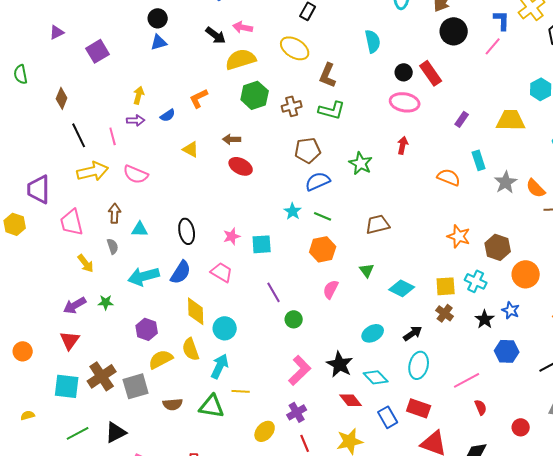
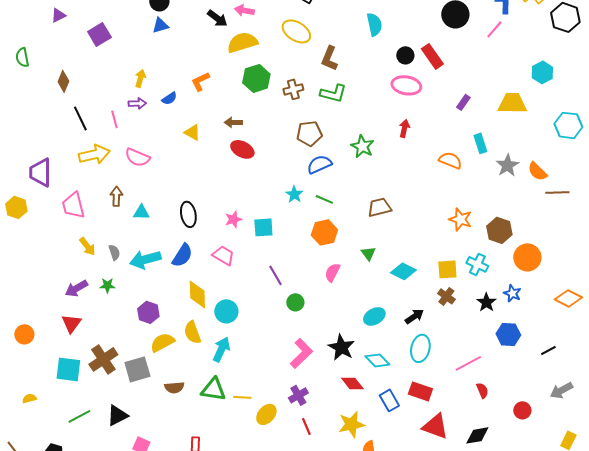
gray semicircle: (113, 246) -> (114, 252), moved
yellow line: (241, 391) -> (242, 397), moved

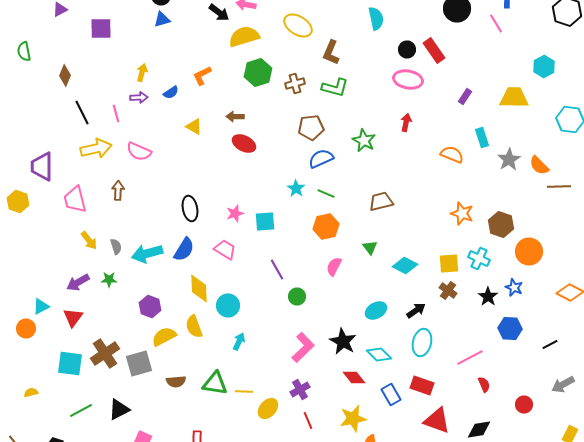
pink line: (494, 29) -> (496, 24), turned -72
purple square: (99, 34) -> (101, 28), turned 30
cyan triangle: (141, 212) -> (41, 306), moved, turned -30
cyan arrow: (221, 349) -> (239, 342), moved, size x0.7

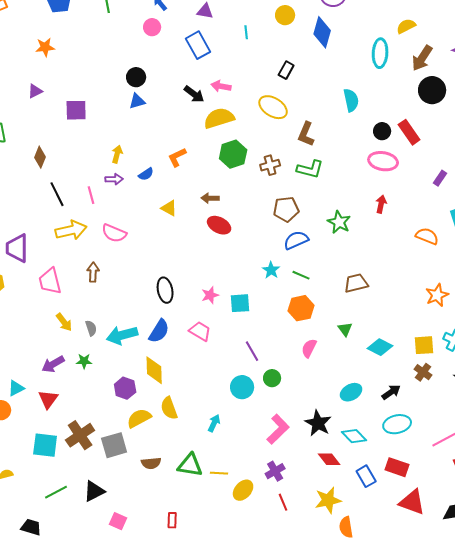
orange star: (462, 214) -> (437, 295), turned 30
yellow diamond: (199, 288) -> (154, 370), moved
cyan circle: (228, 306) -> (242, 387), moved
cyan ellipse: (422, 342) -> (397, 424), turned 64

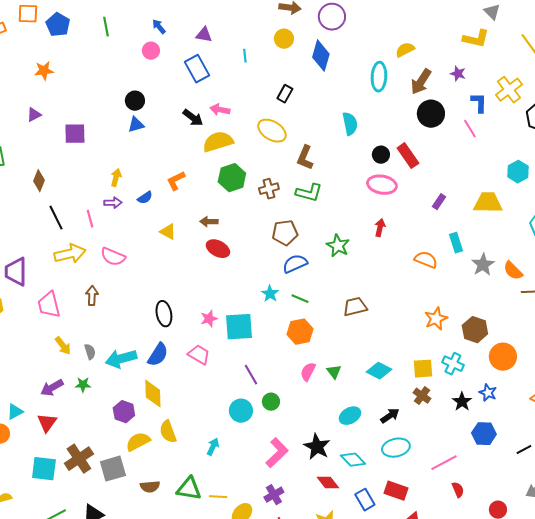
cyan square: (240, 303) -> (239, 327), size x1.4
green triangle: (345, 329) -> (334, 372), moved

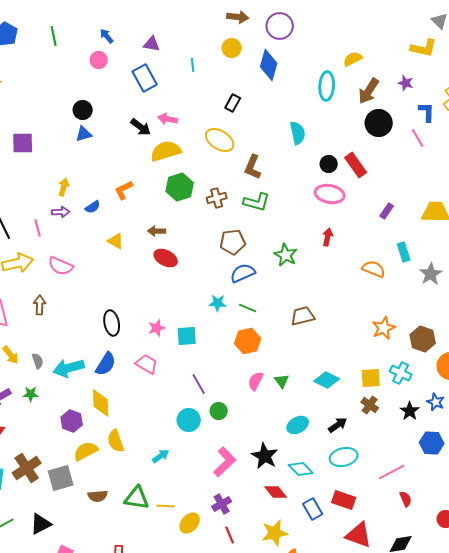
cyan star: (270, 294) -> (218, 303), turned -30
cyan square: (239, 327) -> (187, 336), size x0.7
cyan arrow: (213, 447) -> (161, 456), turned 30

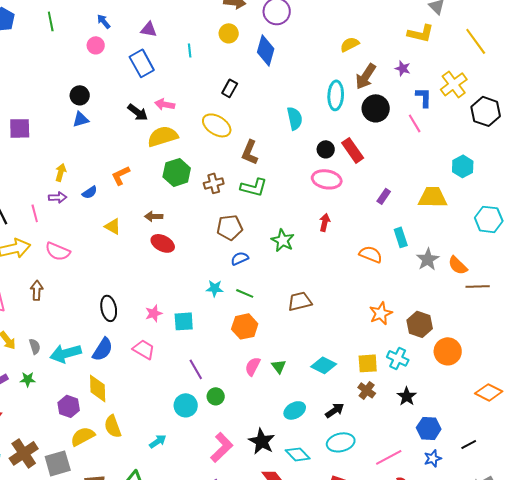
cyan ellipse: (327, 86) -> (336, 95), moved
blue semicircle: (243, 273) -> (240, 258), size x0.7
blue star: (436, 402) -> (433, 458), moved, turned 30

